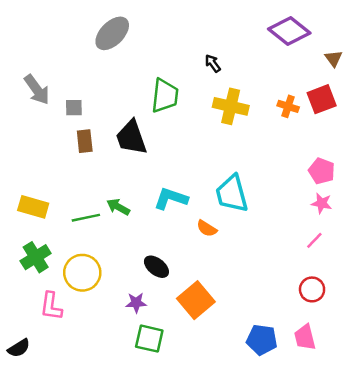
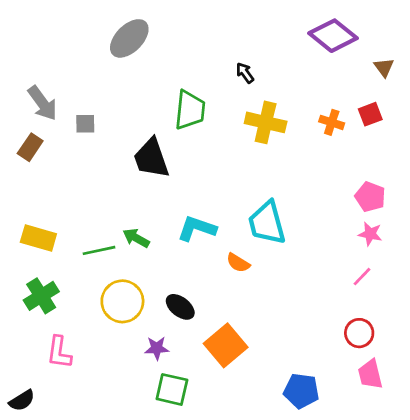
red square: (322, 99) -> (370, 114), size x0.7
brown rectangle: (85, 141) -> (30, 147), moved, turned 40
yellow circle: (82, 273) -> (122, 301), moved
pink trapezoid: (305, 337) -> (370, 374), moved

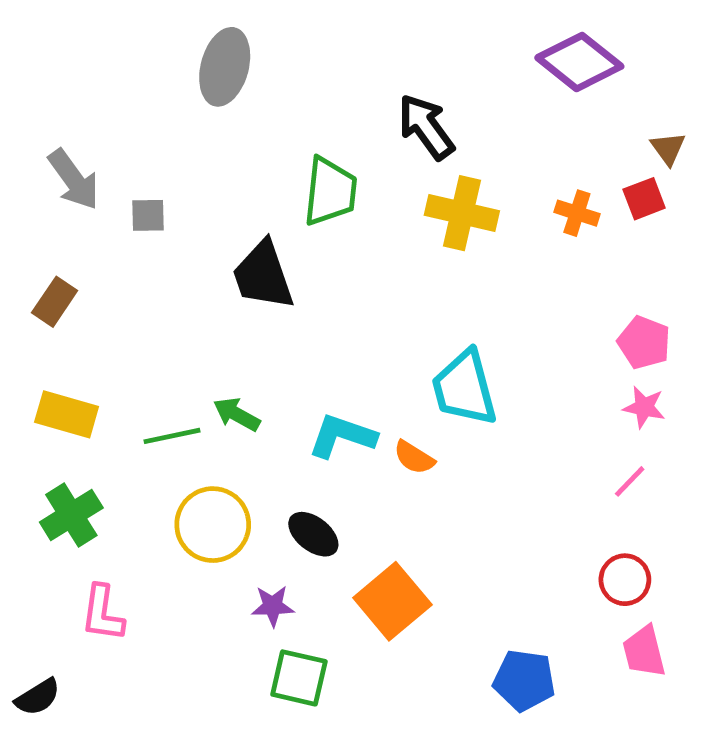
gray ellipse: (129, 38) -> (225, 67), turned -30
brown triangle: (384, 67) -> (668, 148), moved
black arrow: (245, 73) -> (426, 127), size x1.8
brown rectangle: (30, 147) -> (55, 302), moved
cyan L-shape: (197, 228) -> (342, 436), moved

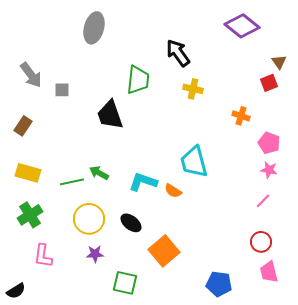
yellow cross: (462, 213) -> (193, 89), size x0.7
orange cross: (577, 213) -> (241, 116), moved
purple star: (273, 606) -> (95, 254), moved

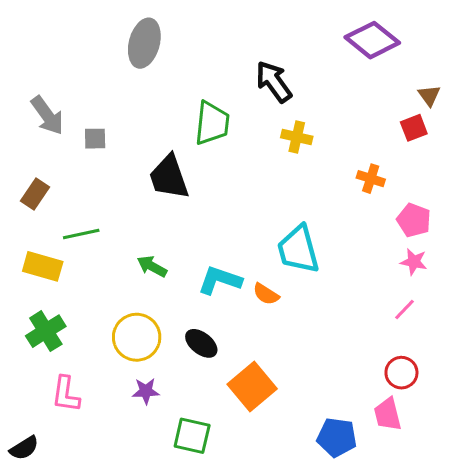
green line: (72, 182) -> (81, 234), moved
pink trapezoid: (269, 272) -> (388, 414), moved

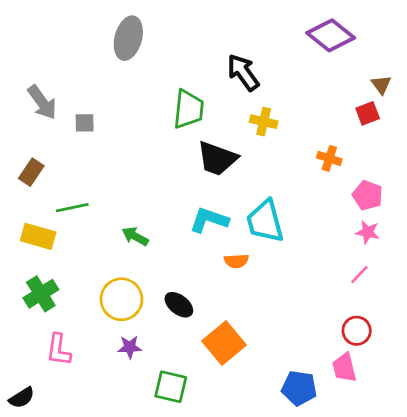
black trapezoid: (169, 177) -> (217, 158), moved, turned -51
cyan L-shape: (220, 280) -> (209, 220), moved
orange semicircle: (266, 294) -> (236, 261), turned -35

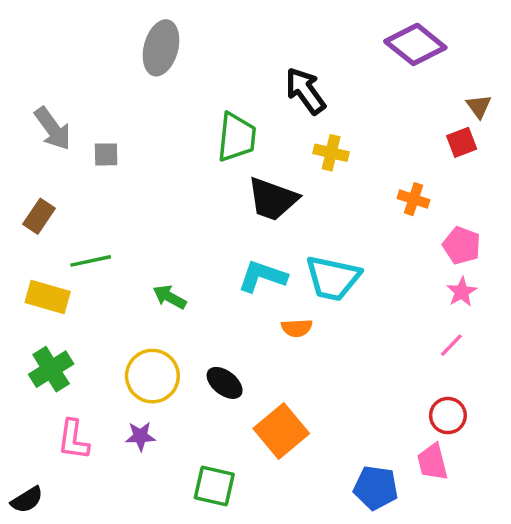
cyan trapezoid: (265, 221) -> (333, 278), turned -63
pink star: (368, 232) -> (462, 292), turned 30
purple star: (130, 347) -> (140, 436), moved

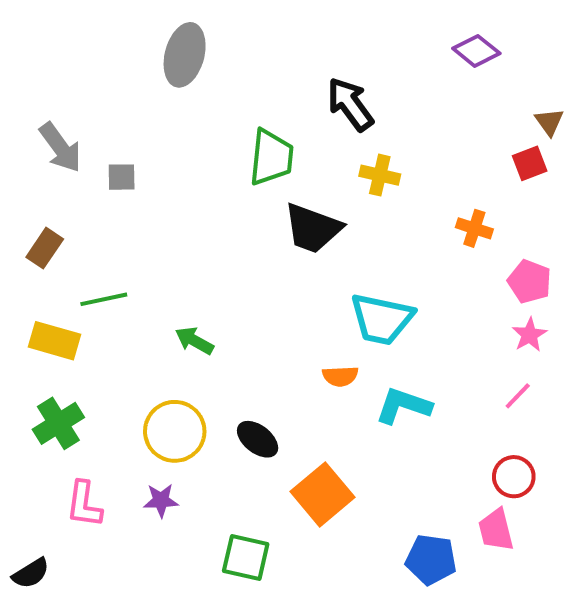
purple diamond: (415, 44) -> (476, 51), size x0.7
cyan L-shape: (262, 276) -> (403, 406), moved

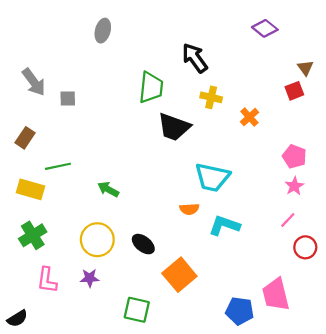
gray ellipse: (185, 55) -> (103, 31), size x0.7
orange cross: (474, 228) -> (249, 117), moved, turned 30
red circle: (514, 477) -> (305, 247), moved
pink trapezoid: (496, 530) -> (276, 294), size x1.4

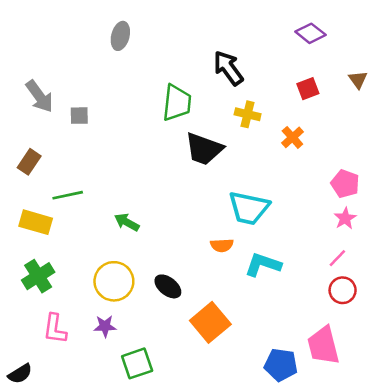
red square: (294, 91) -> (308, 89), moved
red circle: (305, 247) -> (343, 290), moved
green square: (137, 310) -> (137, 363), moved, turned -32

